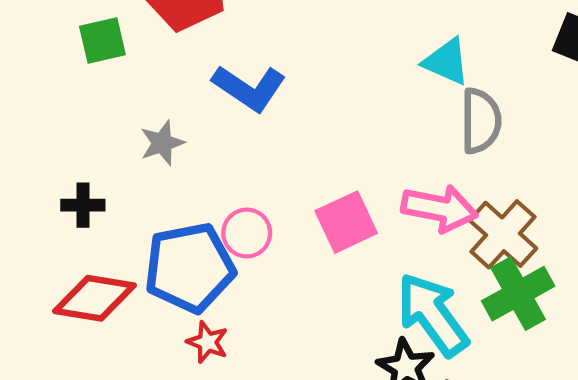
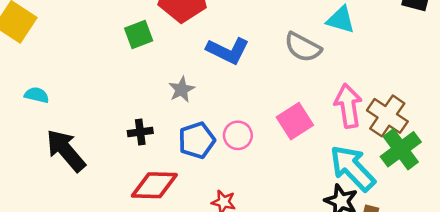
gray semicircle: (481, 121) -> (303, 47), moved, turned 126
pink arrow: (439, 208) -> (348, 106), turned -102
blue pentagon: (190, 268) -> (197, 140), moved, size x0.7

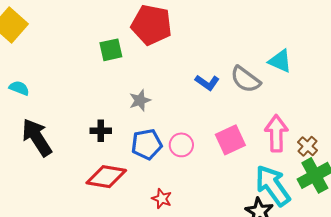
blue L-shape: (228, 51) -> (207, 83), moved, size x0.7
brown cross: (387, 116) -> (308, 146), size x0.6

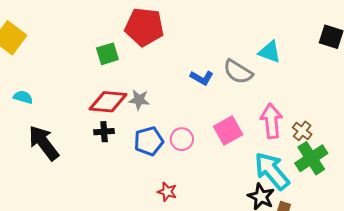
gray star: (140, 100) -> (139, 100), turned 30
red diamond: (106, 177) -> (108, 102), moved

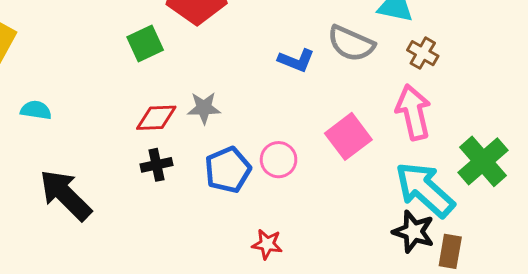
cyan semicircle: (23, 97) -> (36, 110), moved
red diamond: (108, 102) -> (156, 118), size x0.7
brown cross: (302, 131) -> (423, 53), moved

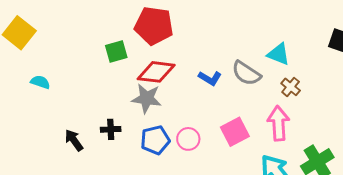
gray star: (204, 108) -> (147, 98), size x1.4
red diamond: (156, 118) -> (156, 72), moved, size x1.4
black arrow: (65, 195) -> (74, 140), moved, size x0.6

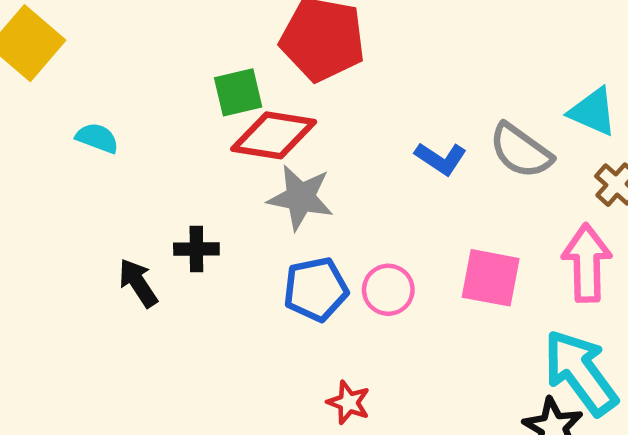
red diamond: (156, 72) -> (274, 135), moved
cyan semicircle: (40, 82) -> (97, 138), moved
black cross: (111, 129) -> (196, 249), moved
pink square: (235, 132) -> (491, 278), turned 36

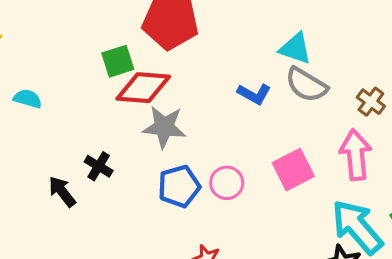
cyan triangle: (593, 112) -> (295, 48), moved
black cross: (196, 249) -> (99, 166), turned 36
pink square: (491, 278) -> (293, 170), turned -33

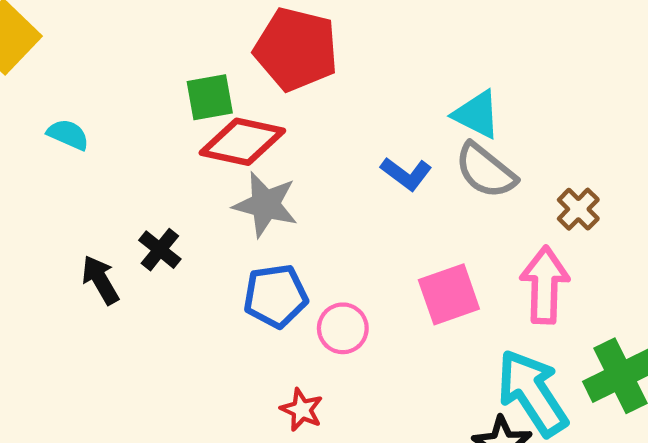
pink circle: (227, 183) -> (343, 328), moved

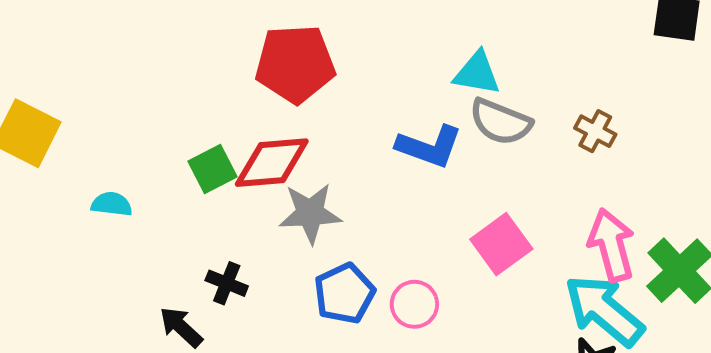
green square: (210, 97) -> (213, 169), moved
blue L-shape: (406, 174) -> (429, 146), size x1.4
pink arrow: (545, 285) -> (611, 245), moved

